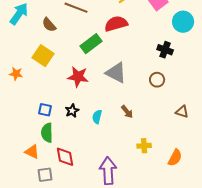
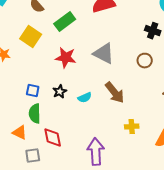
green rectangle: (91, 44) -> (65, 22), moved
brown arrow: (127, 112) -> (115, 93), size x1.6
cyan semicircle: (97, 117) -> (85, 98), turned -128

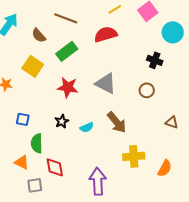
blue square: (33, 91) -> (23, 119), moved
yellow cross: (132, 127) -> (134, 156), size x1.5

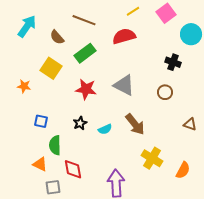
yellow cross: (134, 156) -> (152, 158), turned 35

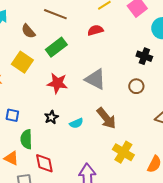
red semicircle: (124, 36) -> (95, 30), size x0.7

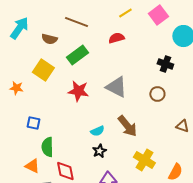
brown semicircle: (28, 31) -> (49, 39), turned -35
black star: (51, 117) -> (99, 151), moved

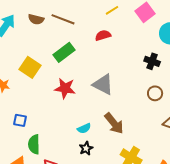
brown semicircle: (49, 39) -> (36, 19), moved
brown circle: (157, 94) -> (155, 93), moved

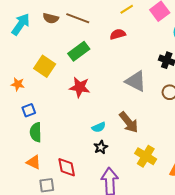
gray triangle: (103, 84) -> (136, 81), moved
blue square: (20, 120) -> (29, 110), moved, turned -32
green semicircle: (34, 144) -> (36, 132), moved

